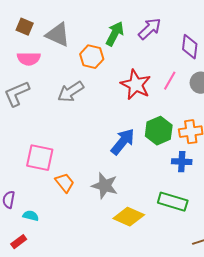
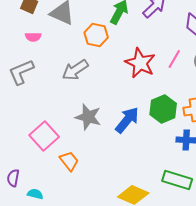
pink semicircle: (29, 59) -> (33, 37), size x0.7
pink square: (40, 158) -> (44, 136), turned 36
gray star: (105, 186) -> (88, 117), moved

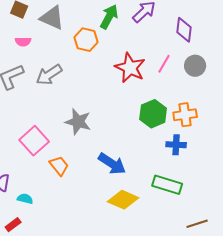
gray arrow: (75, 70) -> (49, 75), moved
blue arrow: (127, 120) -> (112, 164), moved, turned 84

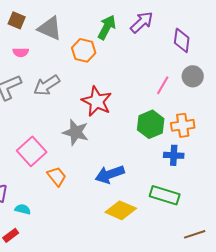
pink line: (164, 64) -> (163, 85), moved
red star: (130, 68) -> (97, 101), moved
blue arrow: (112, 164) -> (110, 174), turned 128

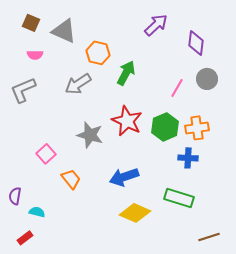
green arrow: (107, 27) -> (126, 73), moved
gray arrow: (47, 85) -> (78, 84), moved
red star: (97, 101) -> (127, 121), moved
pink square: (32, 151) -> (46, 154), size x0.7

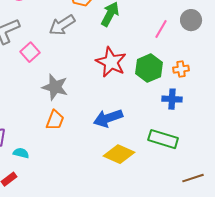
orange cross: (197, 128) -> (181, 69), size x0.7
gray star: (90, 135) -> (55, 87), moved
pink square: (46, 154) -> (30, 52), moved
orange trapezoid: (71, 179) -> (55, 120), turned 60

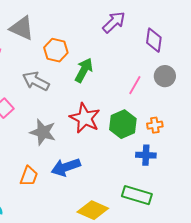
gray arrow: (62, 25) -> (36, 81), turned 60
gray star: (55, 87) -> (43, 132), moved
blue arrow: (108, 118) -> (66, 167), moved

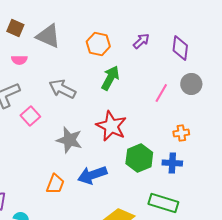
purple arrow: (114, 22) -> (141, 41), moved, size x0.7
orange hexagon: (56, 50) -> (98, 44), moved
green hexagon: (123, 124) -> (139, 158), moved

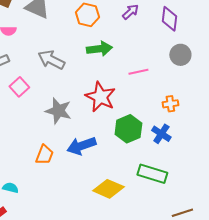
green arrow: (110, 78) -> (99, 49), turned 55
pink line: (161, 93) -> (138, 72), moved, turned 48
blue cross: (172, 163) -> (161, 134), turned 30

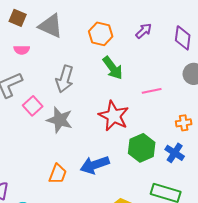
green arrow: (99, 49) -> (113, 68), turned 60
gray arrow: (51, 60) -> (65, 79), turned -100
gray star: (58, 111) -> (60, 120), moved

